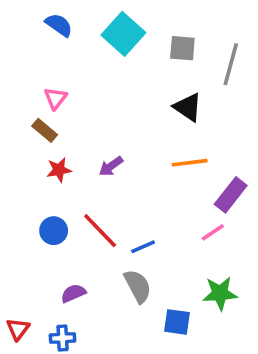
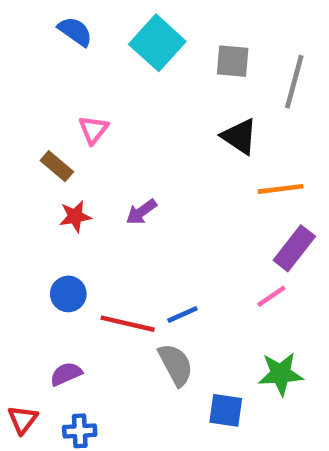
pink triangle: (55, 98) -> (93, 130), moved
orange line: (190, 163) -> (281, 189), moved
red line: (100, 231) -> (128, 324), moved, turned -33
purple semicircle: (73, 293) -> (66, 374), moved

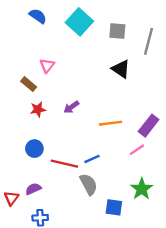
orange line: (281, 189) -> (110, 123), moved
green star: (281, 374) -> (142, 189), turned -30
red triangle: (23, 420) -> (11, 198), moved

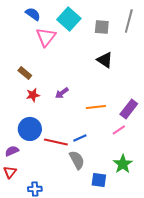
gray line: (149, 41) -> (129, 21), moved
pink triangle: (47, 66) -> (46, 37), moved, size x1.5
blue circle: (34, 149) -> (30, 129), size x1.5
purple semicircle: (33, 189) -> (12, 151), moved

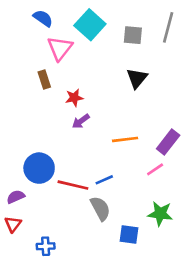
black triangle: (105, 60) -> (137, 78), turned 36
brown rectangle: (25, 73) -> (44, 79), moved, turned 32
red star: (33, 95) -> (74, 98), moved
green star: (123, 164) -> (160, 214), turned -30

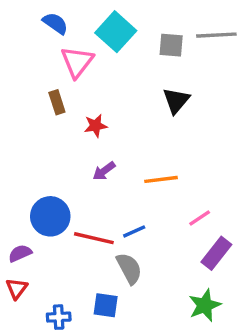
gray line: (168, 27) -> (216, 35), turned 72
purple arrow: (81, 121) -> (104, 171), moved
purple rectangle: (168, 142) -> (216, 253), moved
green star: (160, 214) -> (205, 305), moved, turned -30
blue square: (129, 235) -> (106, 305), moved

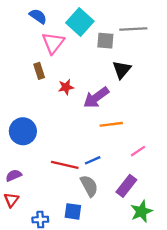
gray line: (216, 35) -> (133, 29), moved
gray square: (171, 45) -> (105, 41), moved
purple arrow: (104, 171) -> (96, 98), moved, size x1.6
blue circle: (50, 216) -> (23, 131), moved
purple rectangle: (216, 253) -> (126, 186), moved

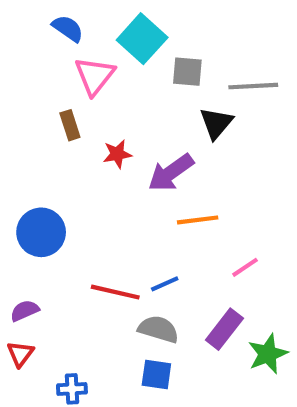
gray line: (133, 29) -> (253, 86), moved
gray semicircle: (89, 186) -> (158, 329), turned -45
blue square: (73, 211) -> (156, 374), moved
green star: (141, 211) -> (268, 354), moved

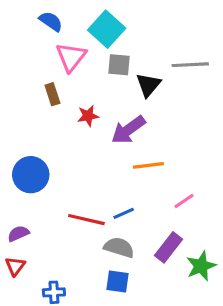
gray square: (187, 72) -> (119, 65), moved
black triangle: (216, 123) -> (148, 85), moved

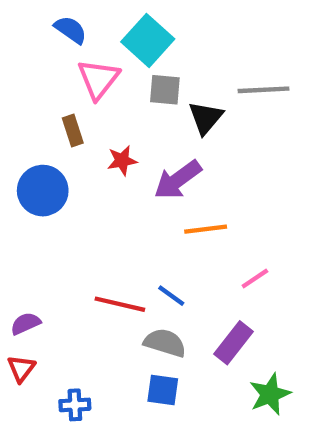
blue circle: (31, 175) -> (43, 191), moved
blue line: (124, 213) -> (171, 296), turned 60
green star: (201, 266) -> (270, 394), moved

